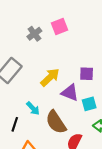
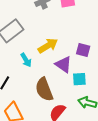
cyan arrow: (33, 108) -> (26, 60), moved

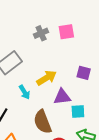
purple square: (83, 50) -> (84, 73), moved
purple triangle: (63, 64) -> (62, 97), turned -42

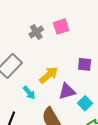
cyan square: (78, 112) -> (85, 103), turned -32

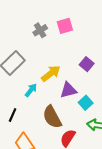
purple square: (85, 64) -> (87, 64), turned 32
cyan arrow: (29, 93) -> (31, 90), turned -104

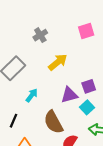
pink square: (65, 26) -> (86, 31), moved
purple square: (87, 64) -> (89, 86), moved, turned 32
yellow arrow: (51, 73) -> (58, 62), moved

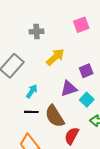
gray cross: (40, 35) -> (37, 32), turned 32
purple square: (89, 86) -> (86, 71), moved
black line: (13, 121) -> (31, 112), moved, turned 72

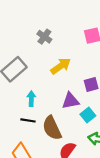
gray cross: (37, 32) -> (44, 37), turned 32
cyan arrow: (32, 91) -> (31, 99), turned -40

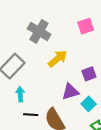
gray cross: (44, 37) -> (39, 31), size x1.5
cyan arrow: (31, 99) -> (20, 94), moved

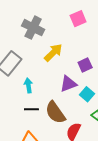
cyan arrow: (20, 94) -> (28, 85), moved

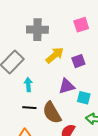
gray cross: (33, 28) -> (37, 30), turned -30
purple square: (85, 65) -> (78, 61), moved
cyan square: (87, 94) -> (84, 98), turned -32

